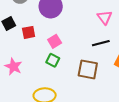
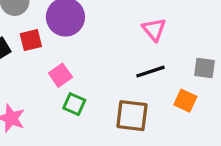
red square: (29, 32) -> (31, 40), moved
pink square: (55, 41) -> (60, 75), moved

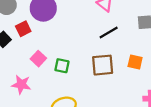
pink square: (60, 75) -> (38, 59), moved
orange square: (185, 101) -> (135, 62), moved

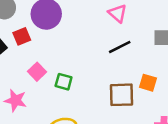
brown square: (103, 65) -> (122, 95), moved

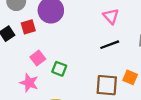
pink star: (15, 100) -> (29, 83), moved

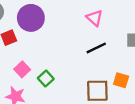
green square: (59, 69) -> (46, 78), turned 32

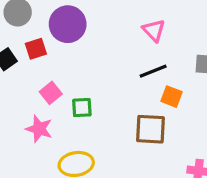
green square: (46, 78) -> (82, 108), turned 35
orange square: (121, 80) -> (171, 97), moved

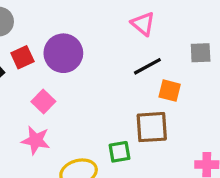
purple circle: (68, 24) -> (63, 53), moved
green square: (82, 108) -> (119, 152), moved

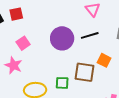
purple circle: (63, 53) -> (62, 38), moved
orange square: (170, 91) -> (104, 60), moved

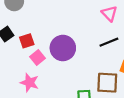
red square: (16, 14) -> (27, 41), moved
purple circle: (62, 38) -> (63, 48), moved

